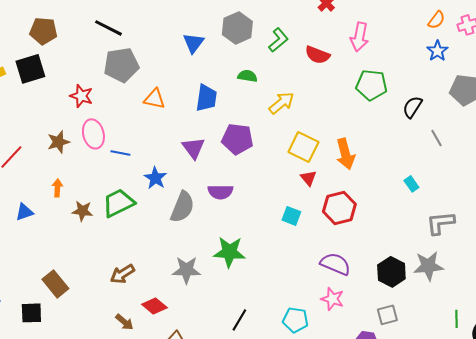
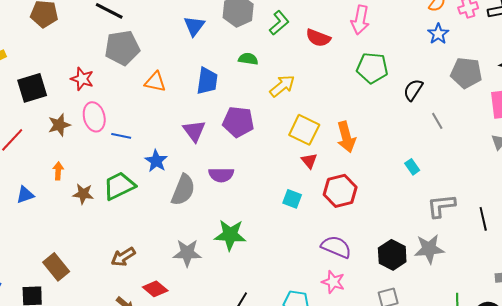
black square: (30, 69) -> (32, 88), moved

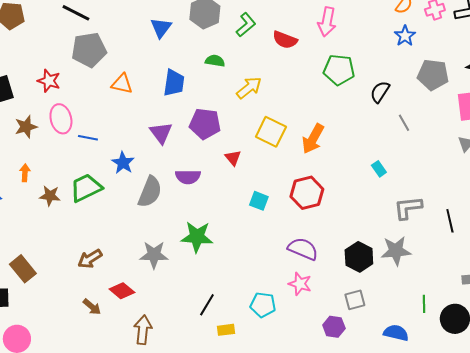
orange arrow: (346, 137) -> (313, 139), turned 44
red triangle: (309, 161) -> (233, 158), moved

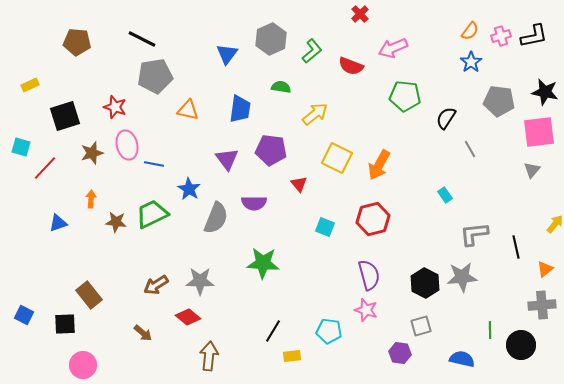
pink arrow: (327, 22) -> (393, 48), turned 56
purple semicircle: (303, 249) -> (369, 275), turned 52
gray star: (154, 255) -> (200, 281), moved
brown arrow: (92, 307) -> (143, 333), moved

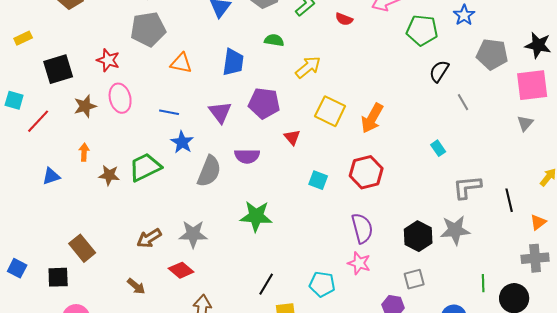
red semicircle: (351, 66) -> (344, 19), size x0.7
green pentagon: (405, 96) -> (422, 30), moved
blue line: (154, 164) -> (169, 112), moved

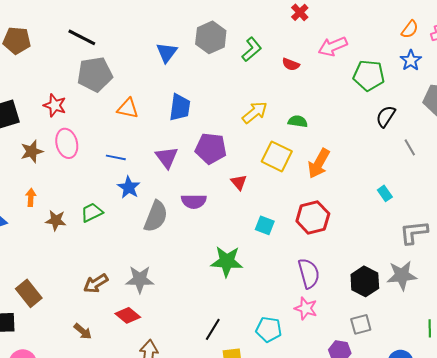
green semicircle: (274, 40) -> (298, 121), moved
green trapezoid: (145, 167) -> (92, 212), size x0.7
green star: (256, 216) -> (227, 261), moved

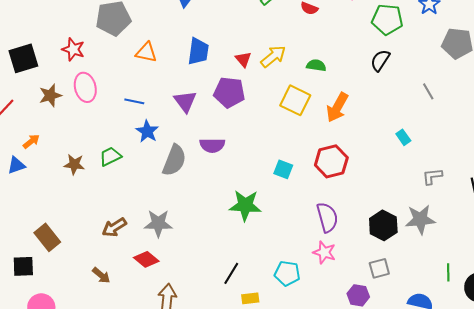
black semicircle: (386, 116) -> (380, 60), moved
red triangle: (239, 182) -> (243, 59), moved
orange arrow: (31, 197) -> (31, 141), moved, turned 48
gray L-shape: (414, 232) -> (432, 176), size x0.7

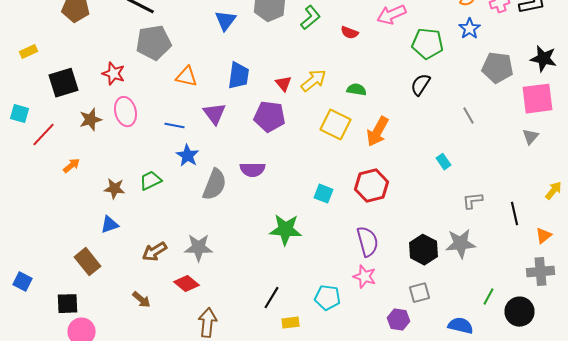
purple triangle: (185, 101) -> (214, 114), moved
blue triangle: (16, 165) -> (110, 225), moved
black square: (23, 266) -> (68, 304), moved
green line: (448, 272) -> (488, 297), turned 30

